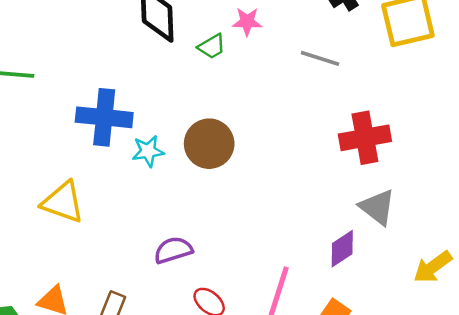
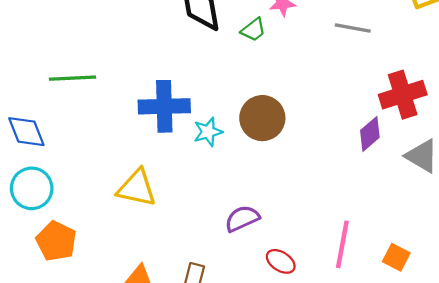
purple diamond: (342, 249) -> (370, 134), moved

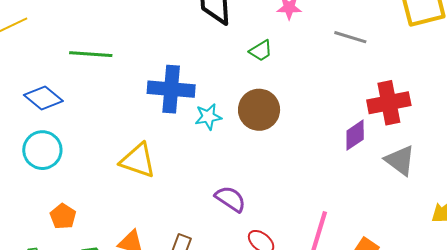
green trapezoid: (253, 30) -> (261, 51), moved
blue diamond: (26, 132) -> (43, 98), turned -36
purple semicircle: (242, 219) -> (230, 199), turned 52
orange pentagon: (56, 241) -> (63, 216), moved, size x0.7

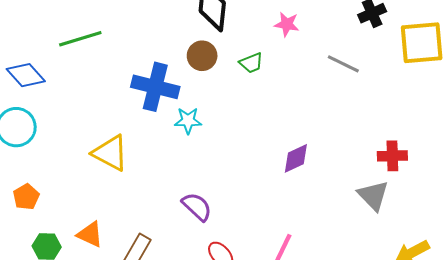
green line: (91, 54) -> (80, 39), turned -30
red cross: (389, 103) -> (392, 156), moved, size x0.7
brown circle: (259, 110) -> (202, 56), moved, size x0.7
purple diamond: (355, 135) -> (296, 158), moved

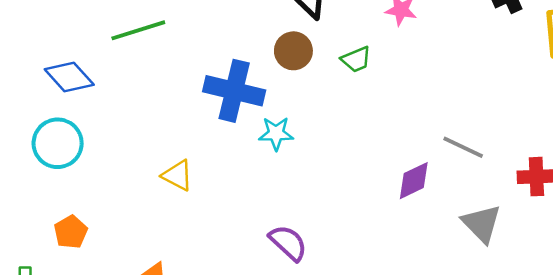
gray line: (343, 64) -> (463, 147), moved
yellow triangle: (110, 153) -> (177, 175), size x0.7
gray triangle: (373, 196) -> (482, 224), moved

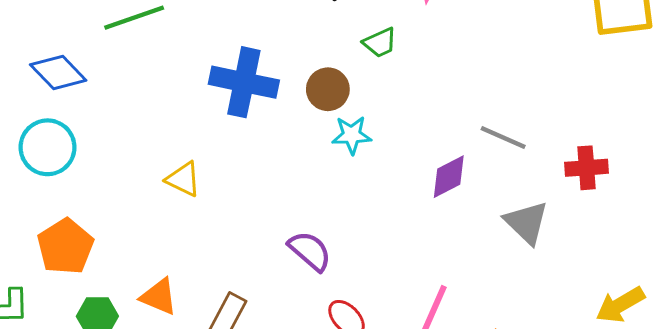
brown circle: (293, 51) -> (328, 89), moved
cyan star: (276, 133) -> (352, 135), moved
orange pentagon: (71, 232) -> (65, 246), size x1.5

